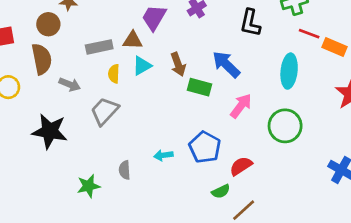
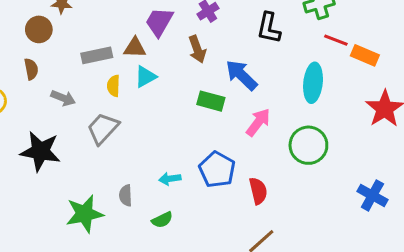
brown semicircle: (42, 59) -> (31, 69), size x0.6
brown arrow: (178, 64) -> (197, 49), moved
red semicircle: (241, 166) -> (258, 191), turned 110
green star: (88, 186) -> (85, 214), size x1.4
green semicircle: (221, 191) -> (162, 220), moved

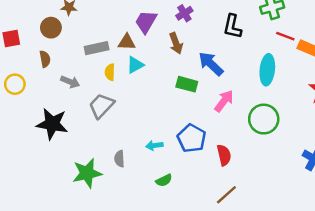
green semicircle: (162, 220) -> (164, 180), moved

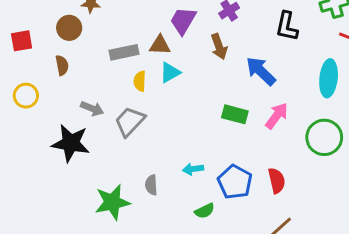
gray arrow: (70, 82) -> (92, 109), moved
green rectangle: (187, 84) -> (235, 114), moved
blue pentagon: (192, 138) -> (235, 182), moved

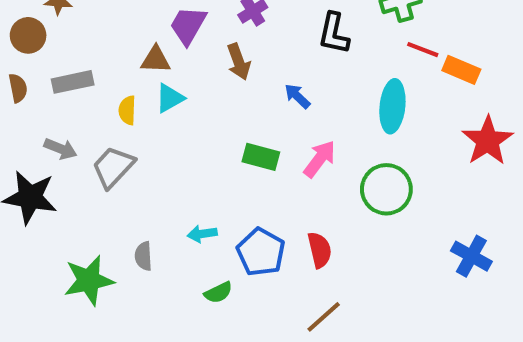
gray rectangle: (124, 52) -> (73, 82), moved
blue arrow: (261, 71) -> (297, 96), size x0.6

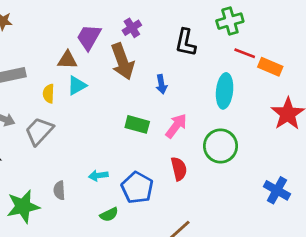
brown arrow: (239, 62) -> (122, 61), size x1.5
blue arrow: (297, 96) -> (161, 84), turned -144
red semicircle: (320, 250) -> (179, 169), moved

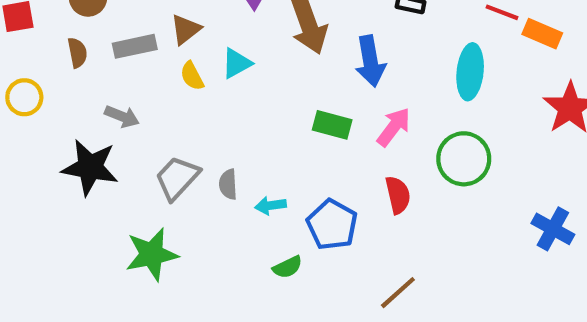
brown triangle: (67, 60) -> (186, 29), moved, turned -40
blue arrow: (161, 84) -> (370, 61), size x1.6
yellow semicircle: (49, 94) -> (192, 76), turned -30
gray trapezoid: (39, 131) -> (177, 178), moved
gray semicircle: (59, 190) -> (228, 184), moved

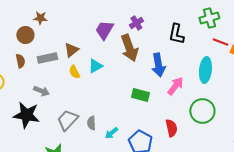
pink arrow: (394, 127) -> (175, 86), moved
cyan arrow: (271, 206) -> (111, 133), turned -32

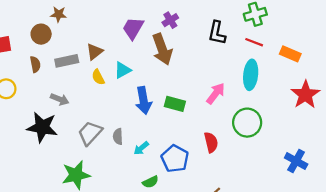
red line: (220, 42) -> (254, 42), moved
blue arrow: (158, 65) -> (144, 100), moved

